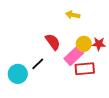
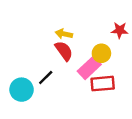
yellow arrow: (73, 15) -> (64, 34), moved
red star: (99, 44) -> (120, 30), moved

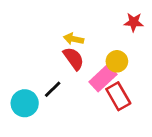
red star: (120, 30) -> (134, 22), moved
red rectangle: (103, 84) -> (118, 96), turned 65

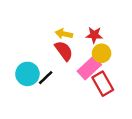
red star: (134, 22) -> (94, 35), moved
cyan circle: (25, 103) -> (27, 74), moved

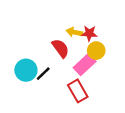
yellow arrow: (64, 34) -> (74, 32), moved
red rectangle: (103, 84) -> (78, 91), moved

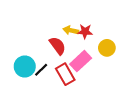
yellow circle: (96, 51) -> (107, 48), moved
red rectangle: (78, 91) -> (65, 74), moved

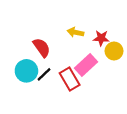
red star: (85, 31) -> (101, 38), moved
red semicircle: (58, 46) -> (42, 47), moved

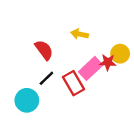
red star: (101, 38) -> (108, 62), moved
cyan circle: (26, 71) -> (27, 100), moved

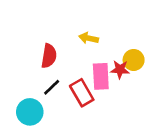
red semicircle: (44, 50) -> (49, 56), turned 45
pink rectangle: (91, 68) -> (101, 76), turned -50

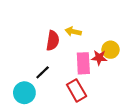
red semicircle: (49, 56) -> (53, 41), moved
red rectangle: (82, 93) -> (77, 90), moved

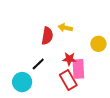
red star: (99, 58) -> (69, 59), moved
pink rectangle: (83, 63) -> (78, 69), moved

